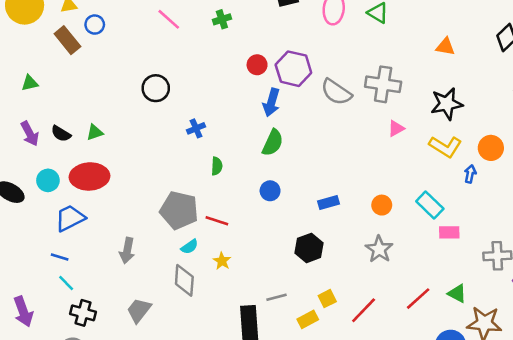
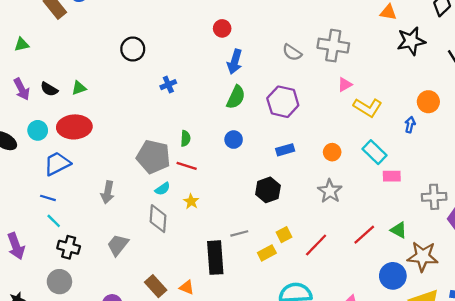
purple hexagon: (293, 69) -> (283, 102), moved
gray semicircle: (336, 92) -> (292, 52), size x0.7
black star: (447, 104) -> (411, 41), moved
yellow L-shape: (445, 147) -> (368, 107), moved
green semicircle: (217, 166) -> (185, 138), moved

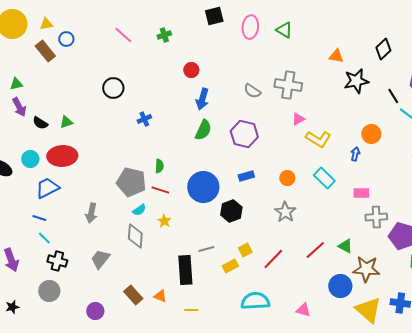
purple arrow: (22, 89) -> (19, 107), moved
blue circle: (234, 140) -> (203, 187), moved, size x2.0
pink rectangle: (392, 176) -> (361, 193), moved

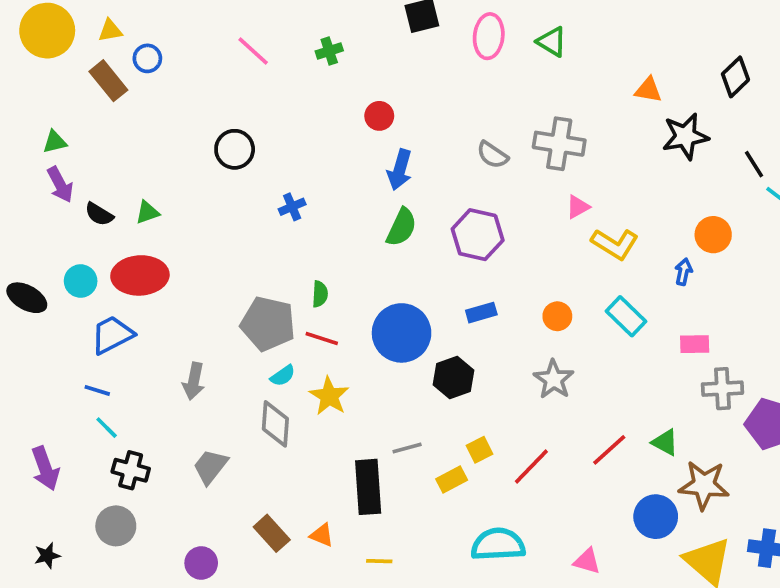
yellow star: (164, 221) -> (329, 396), size x1.5

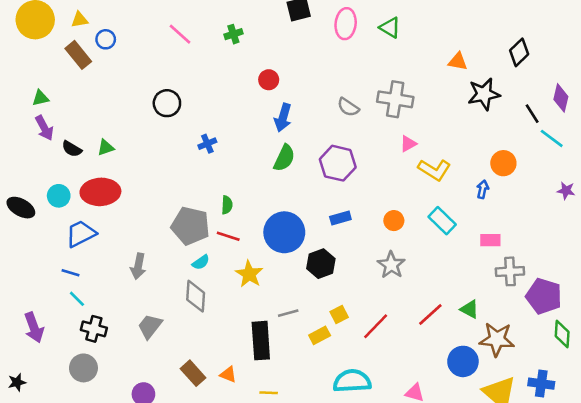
yellow star: (329, 396) -> (249, 274), moved
black star: (47, 556) -> (17, 382), moved

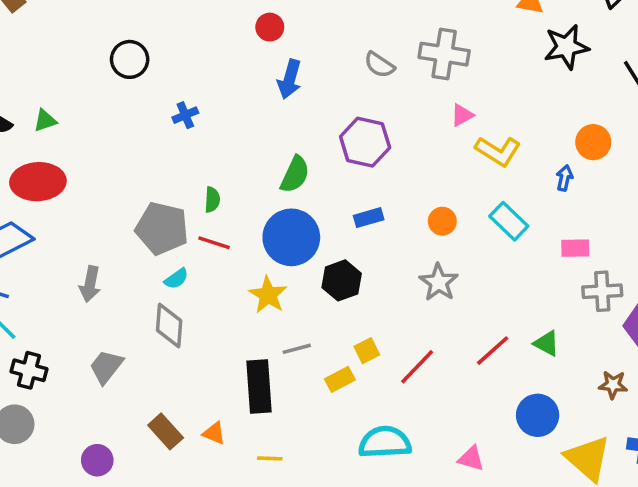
green semicircle: (284, 158) -> (295, 174), moved
yellow star: (249, 274) -> (268, 295), moved
brown star: (497, 339) -> (613, 385), moved, size x0.6

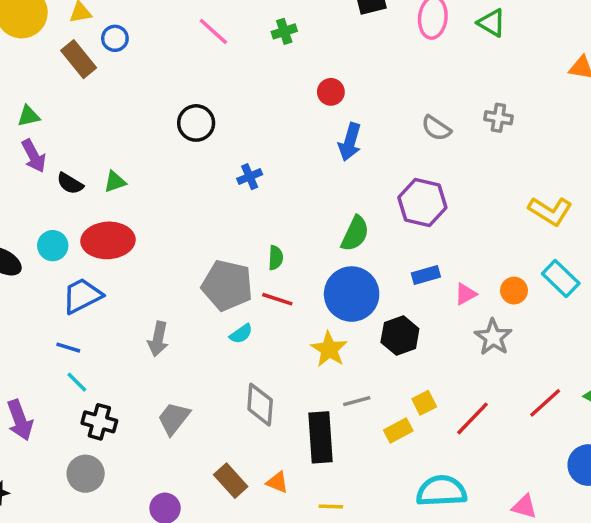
gray cross: (444, 54) -> (498, 118), size x0.6
pink triangle: (462, 115) -> (466, 294), moved
orange circle: (442, 221) -> (514, 291), moved
gray diamond: (169, 325) -> (260, 405), moved

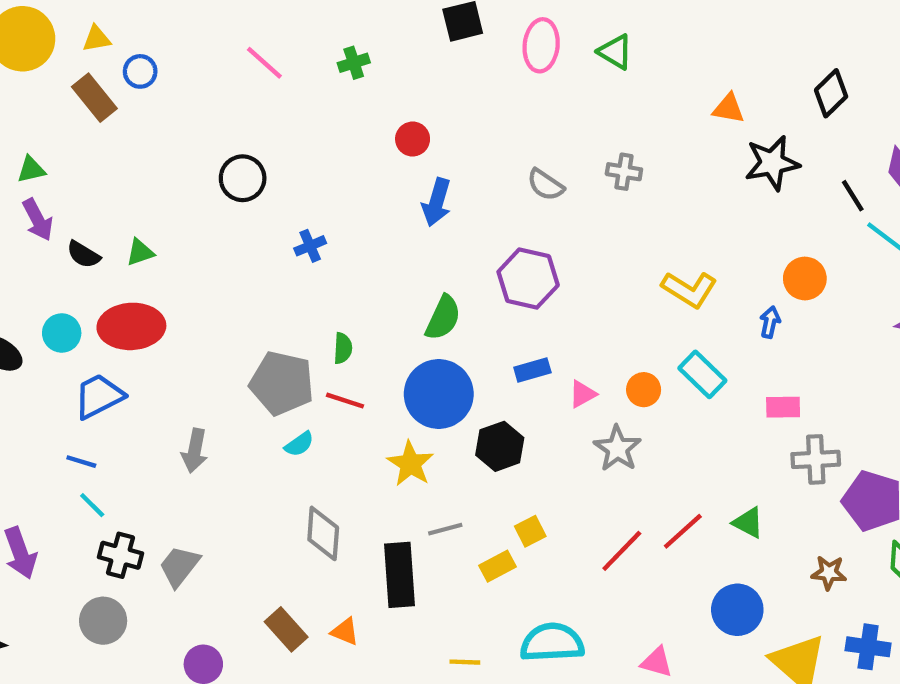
gray trapezoid: (174, 418) -> (179, 566), moved
red line: (473, 418) -> (622, 551), moved
yellow line: (331, 507) -> (465, 662), moved

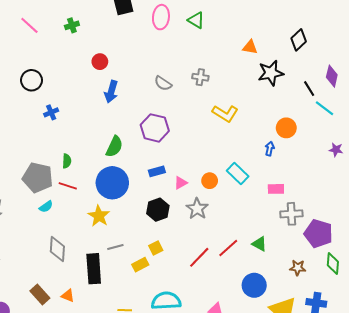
black circle: (243, 178) -> (32, 80), moved
yellow L-shape: (689, 289) -> (225, 113), moved
black hexagon: (500, 446) -> (158, 210), moved

